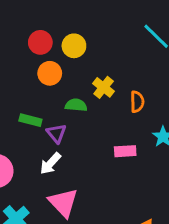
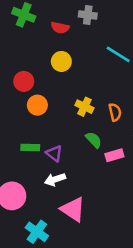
yellow circle: (74, 46) -> (61, 61), moved
green semicircle: (76, 105) -> (94, 140), moved, turned 54
white arrow: (50, 163) -> (55, 179), turned 42

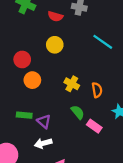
pink rectangle: (114, 155) -> (94, 126), turned 48

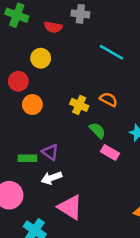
yellow circle: (55, 45) -> (41, 58), moved
orange semicircle: (97, 90) -> (108, 99), moved, turned -48
green semicircle: (78, 112) -> (97, 130), moved
green rectangle: (24, 115) -> (27, 158), moved

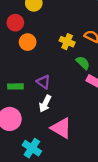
green rectangle: (27, 158) -> (15, 86), moved
white arrow: (52, 178) -> (45, 104), turned -42

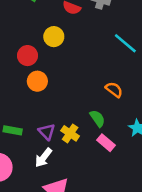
yellow cross: (67, 42) -> (70, 133), moved

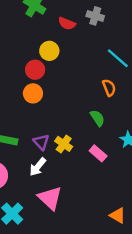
red circle: (27, 56) -> (35, 70), moved
orange semicircle: (114, 90) -> (109, 88), moved, turned 30
green semicircle: (97, 118) -> (97, 118), moved

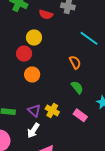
orange semicircle: (109, 88) -> (75, 62), moved
orange circle: (33, 93) -> (32, 75), moved

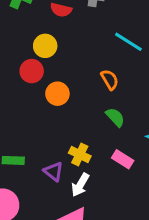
orange circle: (32, 75) -> (57, 94), moved
purple triangle: (34, 110) -> (53, 171), moved
white arrow: (33, 130) -> (80, 185), moved

